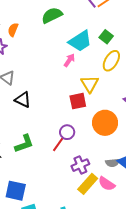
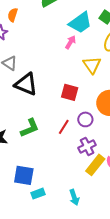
black triangle: (23, 100) -> (26, 84), size x1.4
red square: (78, 101) -> (70, 92), moved, turned 30
purple circle: (67, 132) -> (85, 119), moved

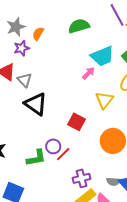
purple circle: (85, 119) -> (53, 146), moved
green L-shape: (30, 128) -> (36, 158), moved

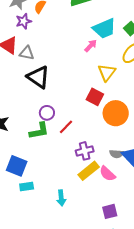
gray triangle: (25, 80) -> (27, 53), turned -35
red square: (76, 122) -> (95, 97), moved
purple circle: (53, 146) -> (47, 113), moved

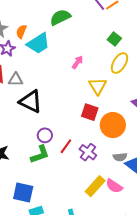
cyan trapezoid: (104, 29) -> (38, 43), moved
purple cross: (85, 151) -> (88, 152), moved, turned -30
gray semicircle: (117, 154) -> (120, 157), moved

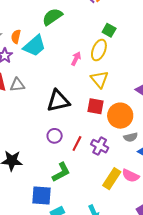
yellow ellipse: (119, 63) -> (99, 50), moved
black triangle: (31, 101) -> (58, 101), moved, turned -30
green L-shape: (40, 154) -> (61, 172), moved
gray semicircle: (120, 157) -> (131, 137), moved

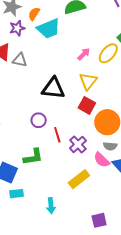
yellow triangle: (99, 79) -> (88, 81), moved
red line: (77, 143) -> (57, 135), turned -63
pink semicircle: (131, 176) -> (102, 160), moved

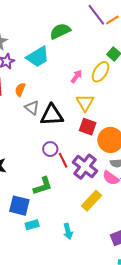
orange semicircle: (34, 14) -> (20, 90), moved
gray triangle: (20, 60) -> (32, 108), moved, turned 35
purple circle: (39, 120) -> (50, 149), moved
purple cross: (78, 144) -> (85, 167), size x1.4

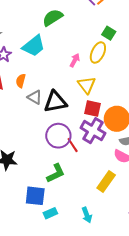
purple circle: (50, 149) -> (58, 136), size x1.6
purple cross: (85, 167) -> (93, 131), moved

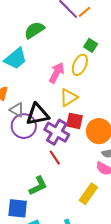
pink arrow: (75, 60) -> (57, 73), size x1.5
yellow triangle: (87, 85) -> (69, 97), turned 36
purple cross: (93, 131) -> (57, 132), moved
purple circle: (58, 136) -> (24, 126), moved

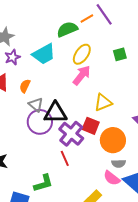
orange line: (84, 12) -> (87, 18), moved
green square: (91, 45) -> (120, 54), turned 32
yellow ellipse: (80, 65) -> (82, 54), moved
yellow triangle: (69, 97) -> (103, 103), moved

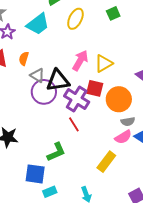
pink arrow: (82, 75) -> (80, 61), moved
pink semicircle: (112, 178) -> (123, 137), turned -60

